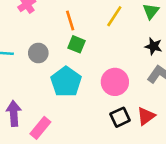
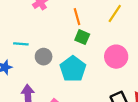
gray circle: (38, 53) -> (44, 57), moved
pink circle: (115, 82) -> (116, 57), moved

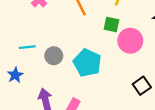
green square: (82, 37) -> (111, 24), moved

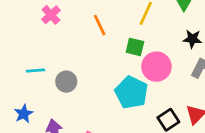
cyan pentagon: (87, 63) -> (131, 92), moved
blue star: (15, 75) -> (24, 114), moved

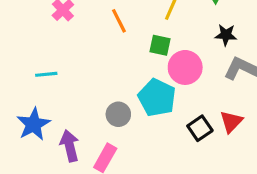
gray circle: (66, 82) -> (118, 114), moved
blue star: (24, 114) -> (33, 124), size x1.5

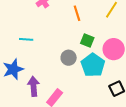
green square: (160, 45) -> (87, 40), moved
gray circle: (118, 114) -> (69, 58), moved

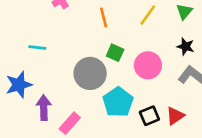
gray circle: (69, 58) -> (90, 73), size x1.6
cyan pentagon: (93, 65) -> (118, 102), moved

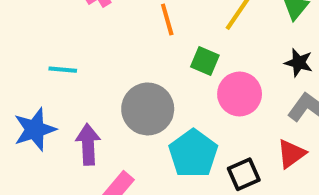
green square: (115, 53) -> (205, 61), moved
purple arrow: (44, 108) -> (88, 144), moved
red triangle: (175, 116) -> (291, 154), moved

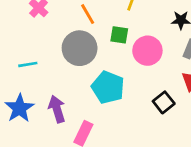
gray circle: (148, 109) -> (80, 48), moved
cyan pentagon: (193, 154) -> (108, 87), moved

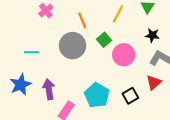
green square: (119, 35) -> (104, 40), turned 32
cyan pentagon: (108, 87) -> (97, 95), moved

